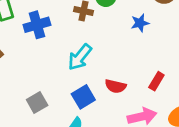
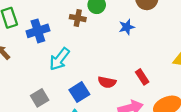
cyan arrow: (80, 57) -> (59, 59), moved
red rectangle: (156, 81) -> (142, 77), turned -63

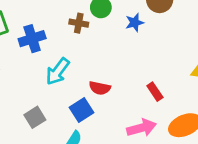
blue star: (127, 27) -> (135, 23), moved
red semicircle: (107, 82) -> (100, 88), moved

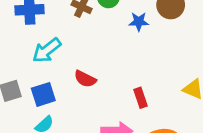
blue square: (81, 110) -> (43, 94), moved

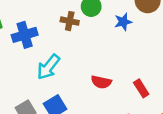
red semicircle: (85, 79) -> (101, 82), moved

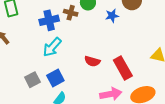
blue cross: (25, 35) -> (49, 20), moved
red rectangle: (141, 88) -> (123, 68), size x1.6

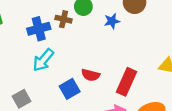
red rectangle: (123, 68) -> (126, 82), turned 55
blue square: (55, 78) -> (70, 89), moved

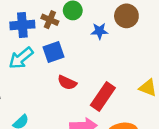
blue square: (70, 89) -> (53, 52), moved

